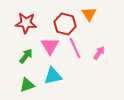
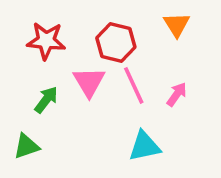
orange triangle: (89, 14) -> (177, 25), moved
cyan triangle: (53, 76) -> (144, 146), moved
green triangle: (27, 85) -> (26, 146), moved

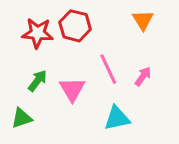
red hexagon: (116, 42) -> (75, 26), moved
pink triangle: (89, 82) -> (72, 89), moved

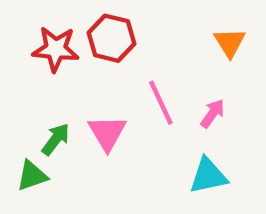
orange triangle: (143, 20) -> (230, 43), moved
green arrow: (38, 81) -> (56, 139), moved
cyan triangle: (117, 118) -> (208, 176), moved

